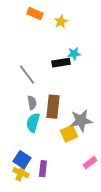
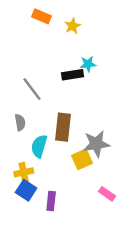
gray semicircle: (32, 103) -> (20, 122), moved
pink rectangle: (90, 163) -> (107, 194), turned 72
yellow cross: (21, 173) -> (24, 172), moved, turned -35

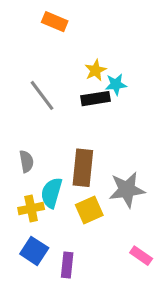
yellow star: (72, 26) -> (95, 70), moved
gray line: (32, 89) -> (42, 95), moved
yellow square: (82, 159) -> (89, 210), moved
yellow cross: (24, 172) -> (31, 208), moved

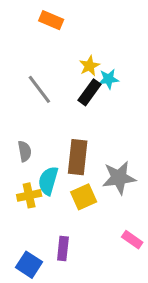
black rectangle: (95, 99) -> (89, 92), turned -45
blue square: (34, 251) -> (29, 265), moved

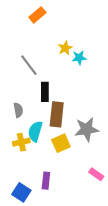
orange rectangle: (51, 20) -> (37, 15), turned -63
black rectangle: (89, 92) -> (45, 92), moved, turned -36

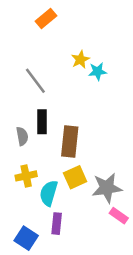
black rectangle: (45, 92) -> (42, 122), moved
gray star: (87, 129) -> (107, 188), moved
cyan semicircle: (35, 131) -> (49, 193), moved

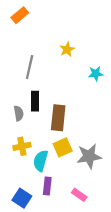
orange rectangle: (46, 19) -> (20, 15), moved
cyan star: (98, 71) -> (96, 74), moved
gray line: (35, 81) -> (30, 67), turned 50
pink rectangle: (119, 216) -> (79, 195), moved

